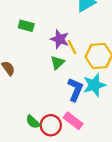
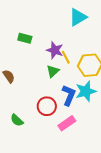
pink rectangle: (73, 121) -> (67, 123), turned -72
green semicircle: (33, 122) -> (17, 120), moved
red circle: (51, 125) -> (47, 106), moved

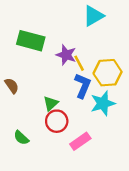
green rectangle: (25, 38) -> (31, 41), size x1.6
green triangle: (53, 71) -> (51, 103), moved
blue L-shape: (69, 95) -> (83, 86), moved

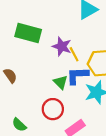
blue L-shape: (83, 86) -> (77, 76), turned -115
green triangle: (51, 103) -> (61, 82), moved, turned -32

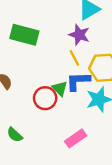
purple star: (62, 46) -> (79, 35), moved
red circle: (53, 109) -> (45, 98), moved

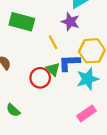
yellow line: (74, 58) -> (53, 42), moved
pink rectangle: (76, 138) -> (87, 113), moved

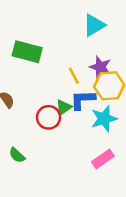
purple star: (70, 22) -> (100, 67), moved
yellow line: (53, 42) -> (74, 76), moved
green triangle: (53, 69) -> (64, 107), turned 40

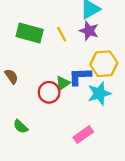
purple star: (100, 67) -> (89, 31), moved
yellow line: (74, 76) -> (62, 34), moved
pink rectangle: (103, 159) -> (83, 135), moved

